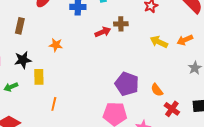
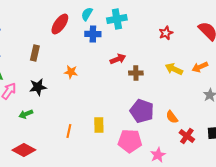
brown cross: (121, 24) -> (136, 73), moved
yellow rectangle: (39, 77) -> (99, 125), moved

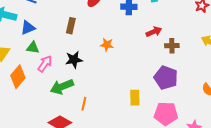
purple pentagon: (142, 111) -> (166, 78), moved
green arrow: (26, 114) -> (62, 87), size x1.6
orange line: (69, 131) -> (84, 104), moved

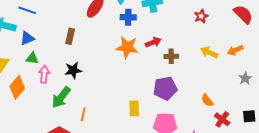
orange star: (107, 45) -> (127, 47), moved, size x1.6
pink arrow: (45, 64) -> (44, 74), turned -30
purple pentagon: (166, 78) -> (165, 88), turned -30
green arrow: (62, 87) -> (61, 97), turned -30

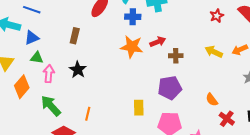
red star: (201, 16) -> (217, 16), moved
black star: (73, 70) -> (78, 70), turned -30
green arrow: (61, 97) -> (51, 106), moved, turned 100

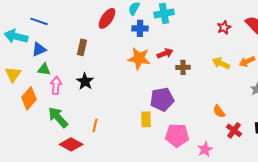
purple pentagon: (170, 88) -> (162, 99), moved

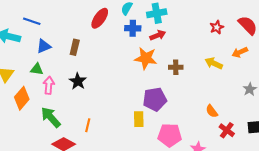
blue triangle: (39, 49) -> (44, 46), moved
red arrow: (165, 53) -> (158, 35), moved
orange star: (139, 58) -> (146, 58), moved
orange arrow: (247, 61) -> (240, 52), moved

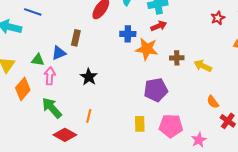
blue cross: (133, 28) -> (128, 34), moved
blue triangle: (44, 46) -> (59, 53), moved
yellow arrow: (214, 63) -> (203, 66), moved
black star: (78, 81) -> (89, 77), moved
yellow rectangle: (139, 119) -> (140, 124), moved

